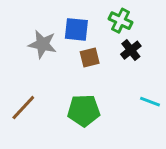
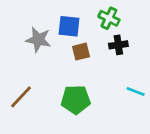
black cross: (131, 50) -> (118, 45), turned 30

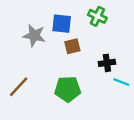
black cross: (118, 45) -> (107, 63), moved

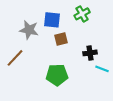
green cross: (97, 16) -> (82, 14), turned 35
brown line: (19, 87) -> (15, 58), moved

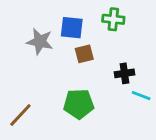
green cross: (82, 14) -> (113, 19), turned 35
brown line: (15, 58) -> (20, 115), moved

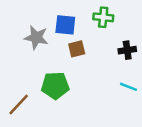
black cross: (124, 73) -> (127, 50), moved
green pentagon: (79, 104) -> (55, 86), moved

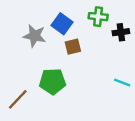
blue square: (65, 25) -> (62, 24), turned 30
black cross: (127, 50) -> (121, 32), moved

